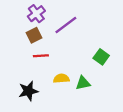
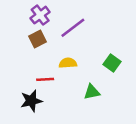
red line: (41, 56) -> (45, 79), moved
yellow semicircle: (61, 79) -> (68, 63), moved

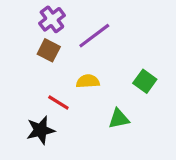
brown square: (38, 39) -> (49, 50), turned -36
red line: (45, 79) -> (58, 102), turned 36

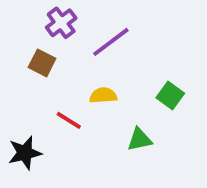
brown square: (49, 50) -> (42, 63), moved
black star: (41, 130) -> (25, 153), moved

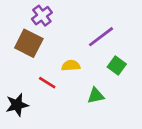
purple line: (111, 42) -> (101, 37), moved
brown square: (42, 63) -> (29, 43), size x1.5

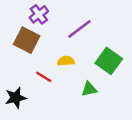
purple line: (101, 37) -> (79, 29), moved
green square: (117, 66) -> (109, 61), size x1.5

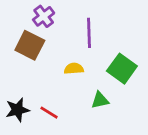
purple line: (79, 29) -> (89, 33), turned -55
red line: (44, 77) -> (49, 113), moved

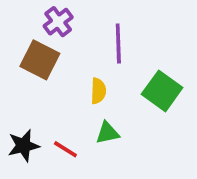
yellow semicircle: (74, 69) -> (98, 91), turned 96
green triangle: (100, 100) -> (107, 133), moved

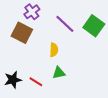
purple line: (118, 44) -> (65, 24), turned -45
green square: (162, 91) -> (94, 26), moved

